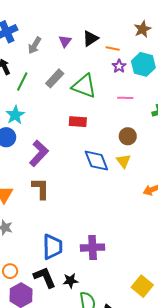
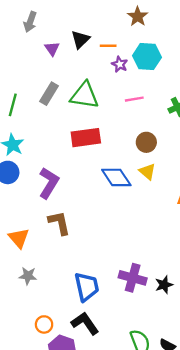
gray arrow: (35, 45) -> (30, 22), moved
red rectangle: (78, 122) -> (86, 138), size x1.4
purple cross: (93, 248) -> (133, 278), turned 30
black star: (70, 281) -> (164, 285), moved

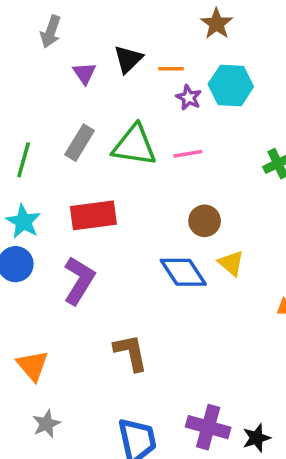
pink line: (134, 99) -> (188, 154), moved
red rectangle: (86, 138) -> (93, 215), moved
brown circle: (146, 142) -> (205, 221), moved
brown L-shape: (59, 223) -> (131, 353), moved
gray star: (28, 276) -> (46, 424), turned -30

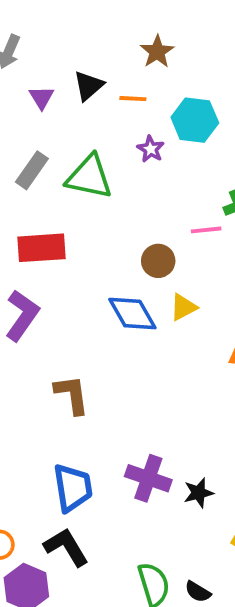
brown star: (217, 24) -> (157, 52), moved
purple star: (189, 98) -> (151, 149), moved
pink line: (188, 154) -> (206, 230), moved
yellow triangle: (231, 263) -> (183, 307), turned 48

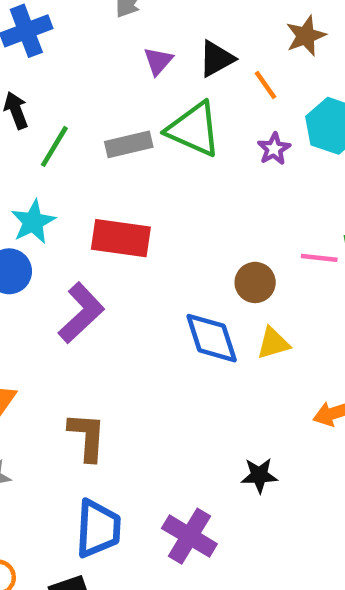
orange line: (133, 99) -> (266, 85), turned 40
gray rectangle: (32, 170) -> (129, 144), turned 30
green triangle: (89, 177) -> (194, 129), moved
brown L-shape: (72, 395) -> (87, 436), moved
black star: (198, 493) -> (259, 475), moved

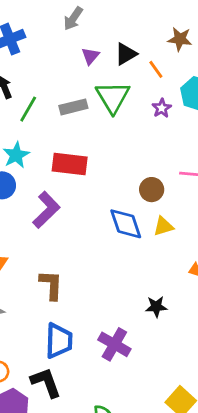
brown star: (306, 36) -> (180, 39), turned 30
green triangle: (194, 129) -> (113, 97), turned 36

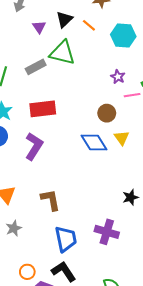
green triangle: (113, 97) -> (62, 53), turned -32
purple star: (162, 108) -> (118, 77), moved
yellow triangle: (163, 226) -> (122, 138), turned -35

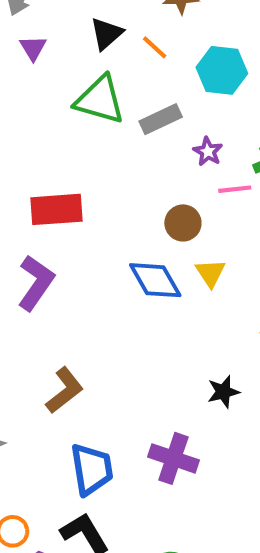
purple triangle: (39, 27) -> (33, 48), moved
gray rectangle: (36, 67) -> (161, 119), moved
brown L-shape: (51, 200) -> (65, 390), turned 60

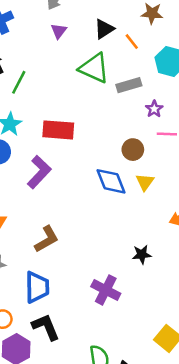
blue trapezoid: (92, 469) -> (37, 287), moved

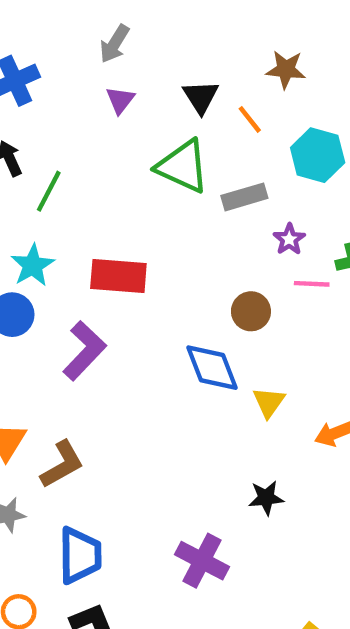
black triangle: (104, 29) -> (201, 97), turned -30
yellow triangle: (145, 182) -> (269, 402), moved
brown L-shape: (47, 239) -> (62, 464), moved

